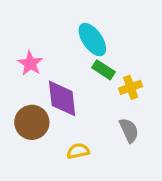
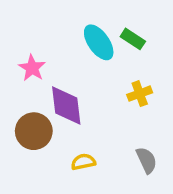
green rectangle: (103, 70) -> (133, 39), moved
gray semicircle: (129, 130) -> (146, 160), moved

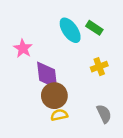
brown circle: (34, 131) -> (54, 96), moved

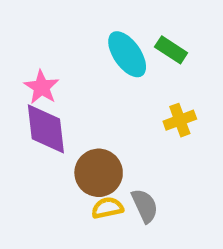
purple diamond: (47, 75) -> (46, 129), moved
gray semicircle: (104, 114) -> (145, 206), moved

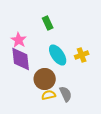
green rectangle: (171, 50) -> (48, 23), moved, turned 32
cyan ellipse: (127, 54) -> (58, 55), moved

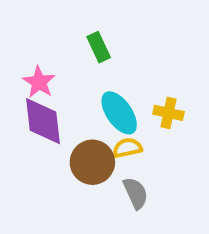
yellow cross: (82, 55) -> (168, 113), turned 32
yellow semicircle: (49, 95) -> (127, 148), moved

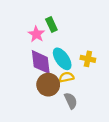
pink star: (39, 82) -> (36, 34), moved
purple diamond: (43, 121) -> (41, 62), moved

